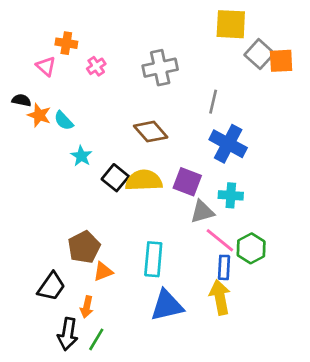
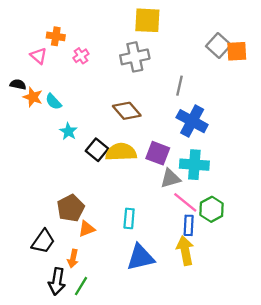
yellow square: (231, 24) -> (147, 20), moved
cyan cross: (231, 195) -> (194, 165), size x1.4
cyan rectangle: (153, 259) -> (129, 218), size x0.7

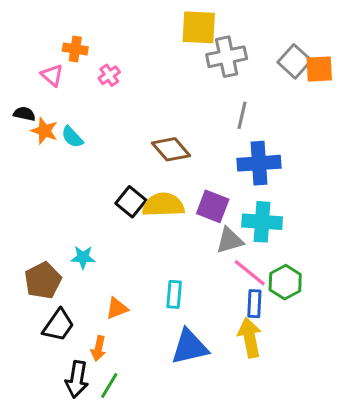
gray cross: (135, 57) -> (227, 57), moved
blue cross: (192, 121) -> (259, 163), turned -32
cyan star: (68, 131) -> (83, 257), moved, turned -30
brown pentagon: (71, 208) -> (43, 281), moved

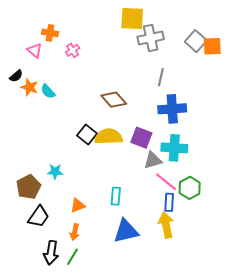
black semicircle: (24, 114) -> (16, 76), turned 128
orange arrow: (98, 348) -> (75, 232), moved

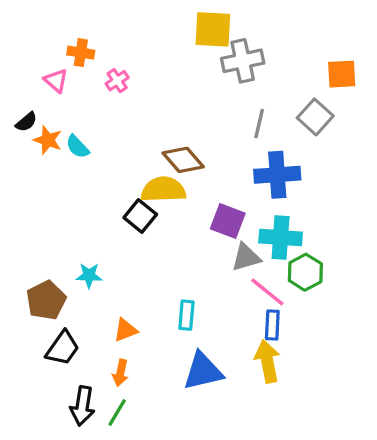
gray square: (196, 41) -> (315, 117), moved
yellow semicircle: (109, 137) -> (163, 190), moved
green hexagon: (190, 188) -> (305, 272), moved

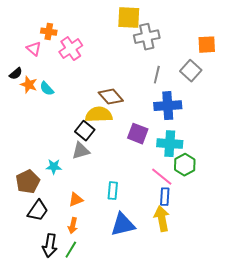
pink cross: (117, 81) -> (71, 49), size x1.6
gray triangle: (246, 257) -> (81, 151), moved

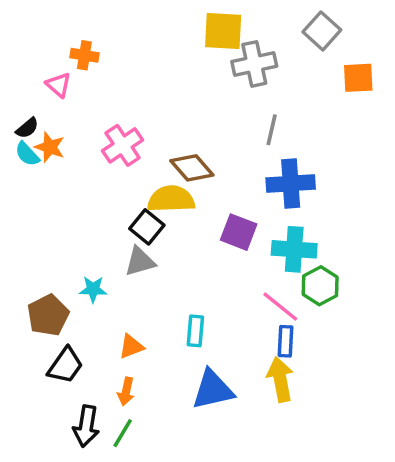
pink cross: (71, 49) -> (123, 145), moved
gray square: (191, 71) -> (322, 31), moved
cyan semicircle: (47, 89) -> (27, 154), moved

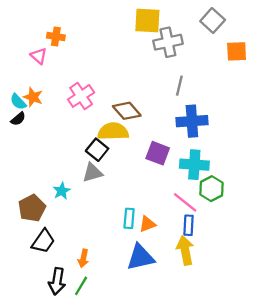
black semicircle: (27, 128) -> (18, 119), moved
cyan star: (93, 289) -> (62, 191), turned -30
orange triangle: (131, 346) -> (147, 224), moved

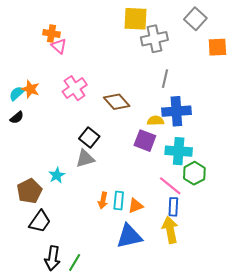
pink triangle: (39, 56) -> (59, 46), moved
cyan semicircle: (18, 102) -> (17, 93), turned 91
black semicircle: (18, 119) -> (17, 118), moved
yellow semicircle: (113, 131) -> (155, 121), moved, size x0.6
orange arrow: (83, 258) -> (103, 200), moved

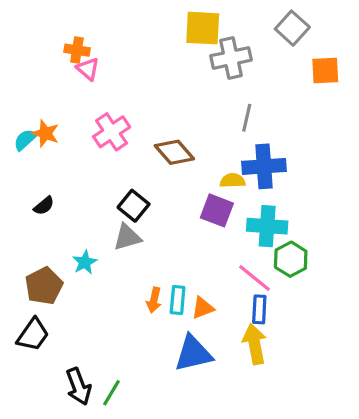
black semicircle: (17, 118) -> (44, 206), moved
black trapezoid: (40, 222) -> (33, 335), moved
black arrow: (53, 258) -> (79, 386), turned -30

